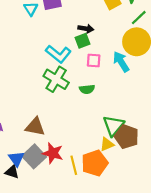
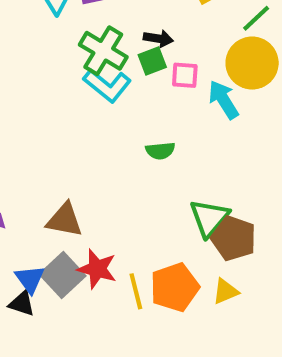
pink square: (94, 61) -> (185, 75), moved
green cross: (56, 79) -> (103, 51), moved
yellow triangle: (107, 144) -> (226, 291), moved

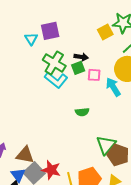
brown triangle: (65, 220) -> (25, 155), moved

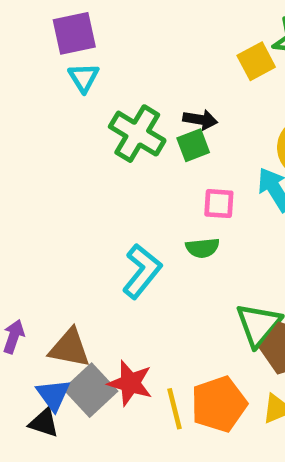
purple square: (50, 31) -> (74, 33), moved
pink square: (94, 75) -> (219, 204), moved
cyan L-shape: (56, 80) -> (142, 271), moved, turned -90

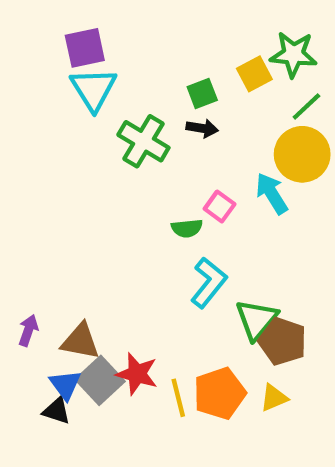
cyan triangle: (84, 78) -> (93, 89), size x1.6
green square: (193, 145) -> (202, 93), moved
pink square: (219, 204) -> (220, 206), turned 32
green semicircle: (203, 248) -> (187, 228), moved
cyan L-shape: (142, 271) -> (209, 283), moved

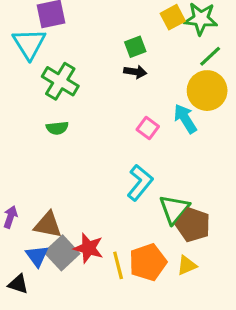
yellow square: (254, 74) -> (173, 17), moved
cyan triangle: (93, 89) -> (29, 44), moved
green cross: (143, 141) -> (60, 81), moved
green semicircle: (187, 228) -> (57, 128), moved
black triangle: (57, 411) -> (18, 284), moved

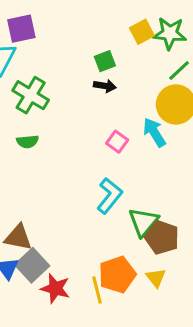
red star: (88, 248) -> (55, 288), moved
yellow line: (118, 265) -> (97, 290), moved
yellow triangle: (187, 265) -> (156, 278), turned -45

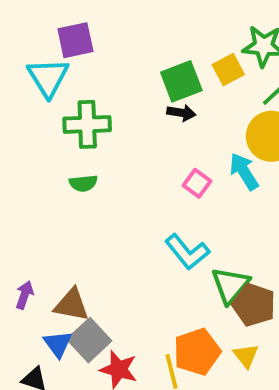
yellow square: (142, 32) -> (228, 70), moved
green square: (105, 61) -> (181, 81), size x1.5
green cross: (31, 95) -> (87, 124), turned -33
cyan L-shape: (109, 196) -> (187, 252), turned 102

